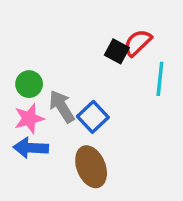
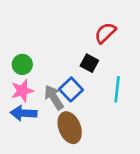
black square: (117, 51) -> (89, 63), moved
cyan line: (160, 79) -> (117, 89), moved
gray arrow: (62, 106) -> (54, 97), moved

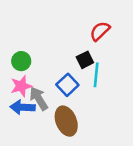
black square: (89, 63) -> (85, 60), turned 35
cyan line: (117, 89) -> (96, 75), moved
gray arrow: (54, 97) -> (39, 99), moved

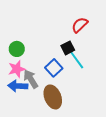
cyan line: (96, 75) -> (77, 60), turned -42

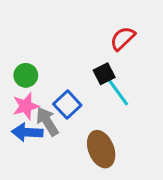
blue square: (54, 68) -> (67, 105), moved
brown ellipse: (53, 97) -> (101, 149), moved

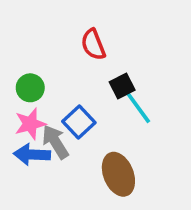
red semicircle: (123, 38) -> (93, 45), moved, turned -68

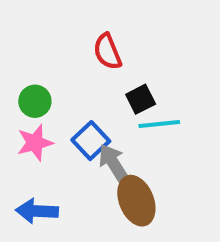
cyan line: (138, 108) -> (159, 124), turned -60
gray arrow: (55, 142) -> (114, 163), moved
blue arrow: (32, 154) -> (37, 211), moved

